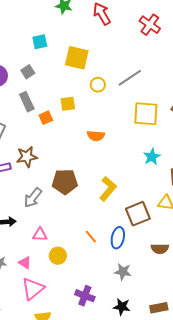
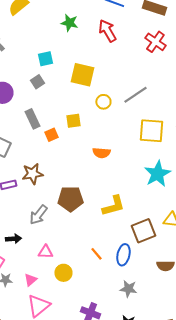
gray square: (28, 72) -> (37, 82), moved
cyan star: (152, 157) -> (157, 174), size x1.5
yellow L-shape: (108, 189) -> (113, 206), turned 35
pink triangle: (25, 263) -> (30, 280), turned 48

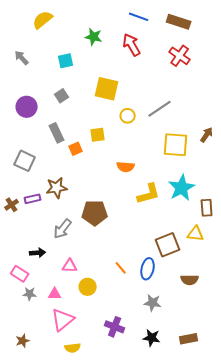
cyan square: (45, 59) -> (66, 61), moved
yellow L-shape: (113, 206) -> (149, 194), moved
pink triangle: (30, 280) -> (55, 294), turned 40

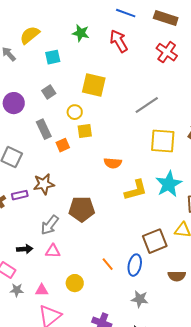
yellow semicircle: (43, 20) -> (30, 35), moved
yellow circle: (128, 116) -> (75, 112), moved
pink triangle: (70, 266) -> (53, 251), moved

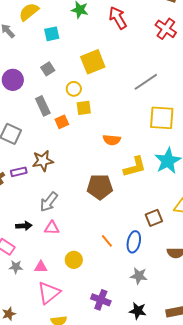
yellow square: (94, 85) -> (93, 62), turned -35
brown pentagon: (82, 209) -> (100, 187), moved
brown square: (155, 241) -> (154, 218), size x0.7

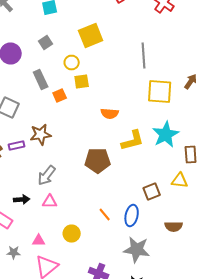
gray line: (146, 82) -> (144, 56), turned -60
gray star: (16, 267) -> (14, 252), moved
gray star: (139, 276) -> (137, 250), size x1.5

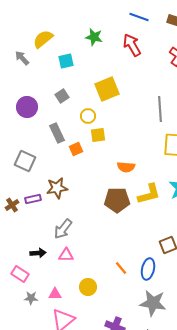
brown pentagon: (98, 160) -> (117, 200), moved
gray star: (14, 252) -> (31, 298), moved

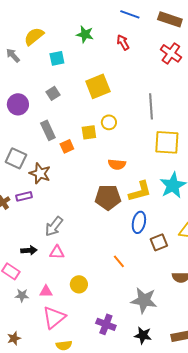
red arrow: (132, 45) -> (123, 42), size x0.7
yellow circle: (88, 116) -> (109, 122), moved
brown star: (57, 188) -> (40, 173), moved, turned 30
orange line: (121, 268) -> (119, 261), moved
blue ellipse: (148, 269) -> (139, 222), moved

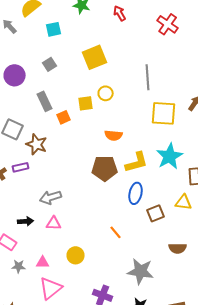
gray arrow: (54, 226) -> (51, 197), turned 35

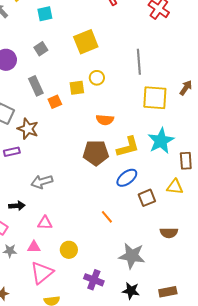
blue ellipse: (136, 193) -> (127, 178), turned 40
pink triangle: (54, 223) -> (45, 223), moved
yellow circle: (76, 255) -> (69, 250), moved

